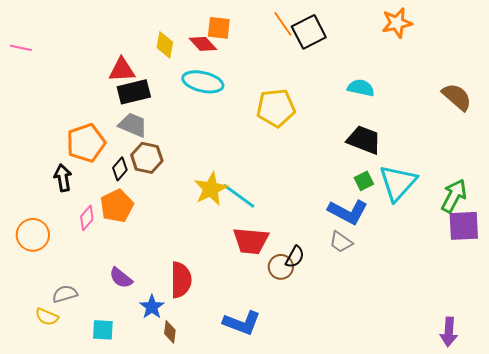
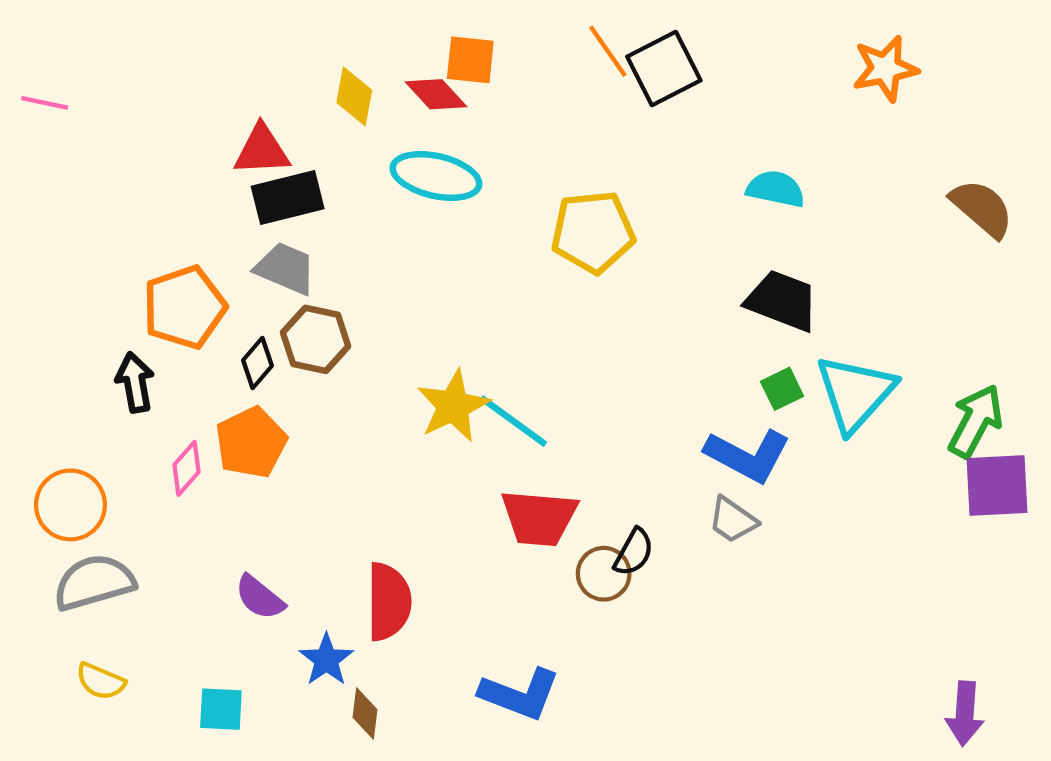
orange star: (397, 23) -> (885, 68), moved
gray semicircle: (65, 294) -> (94, 582), moved, size x1.5

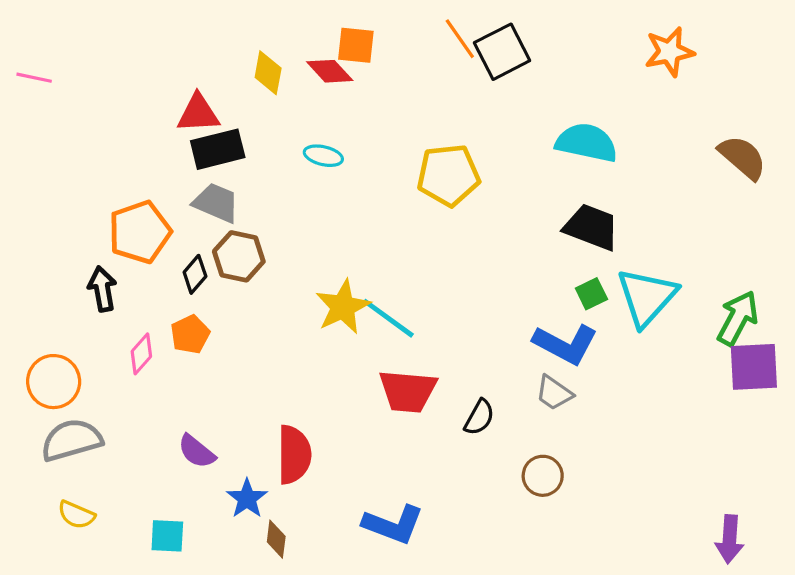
cyan ellipse: (436, 176) -> (323, 156), moved, size x0.6
cyan semicircle: (776, 189) -> (587, 143), size x1.4
orange pentagon: (251, 443) -> (190, 334), size x0.7
brown circle: (604, 574) -> (543, 476), moved

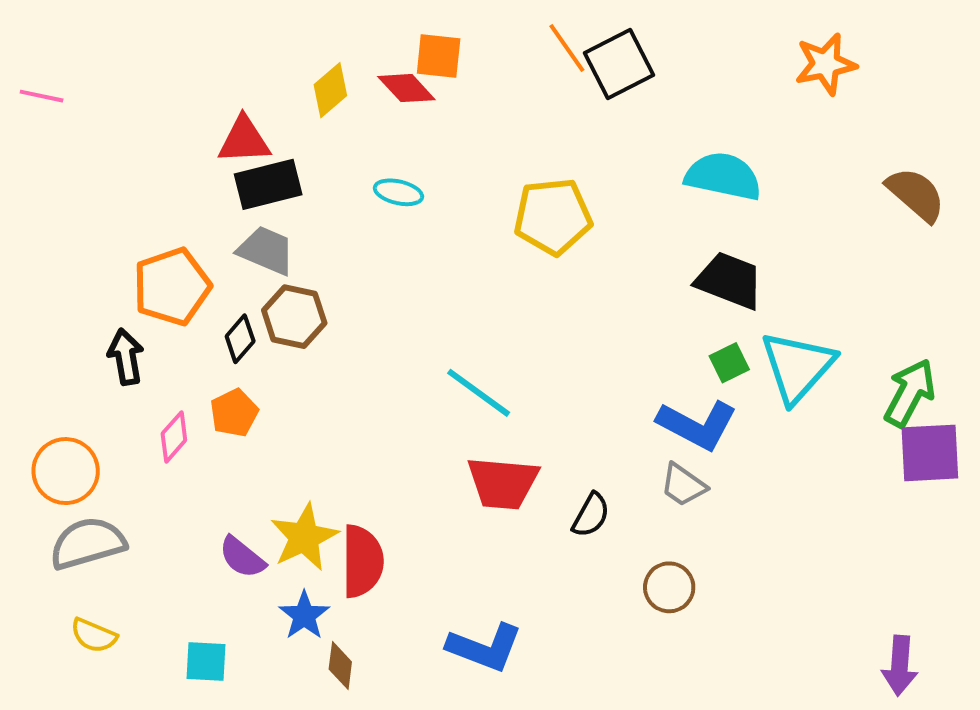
yellow diamond: (268, 73) -> (330, 90), turned 39
yellow star: (343, 307) -> (304, 537), moved

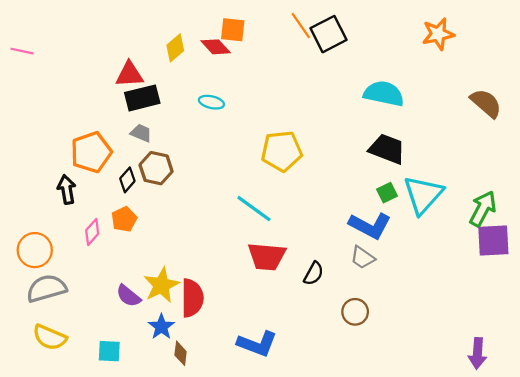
yellow pentagon: (553, 216) -> (282, 151), moved
gray trapezoid: (266, 250) -> (141, 133), size x0.7
yellow semicircle: (94, 635) -> (50, 337), size x1.4

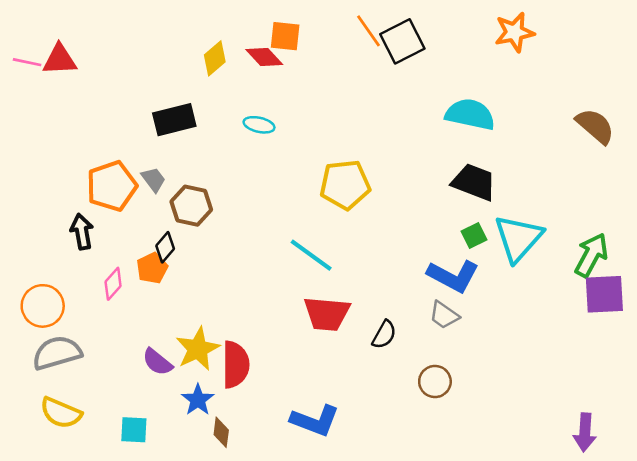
orange star: (438, 34) -> (514, 32), moved
red triangle: (129, 74) -> (60, 60), moved
gray trapezoid: (141, 133) -> (153, 180), moved, turned 30
black diamond: (127, 180) -> (165, 247), moved

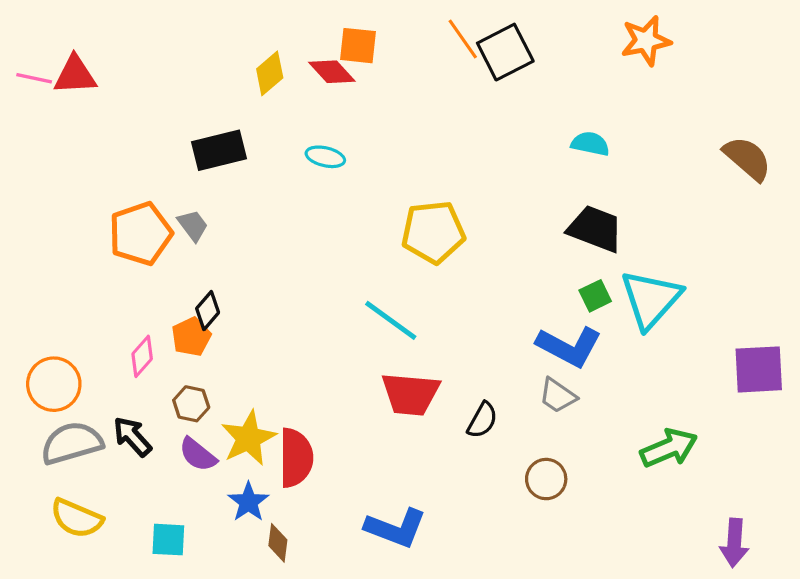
cyan semicircle: (470, 114) -> (590, 144), size x0.6
brown hexagon: (191, 206) -> (191, 404), moved, size x0.7
black arrow: (82, 232) -> (132, 437), moved, turned -32
green arrow: (591, 255) -> (669, 448), moved, turned 39

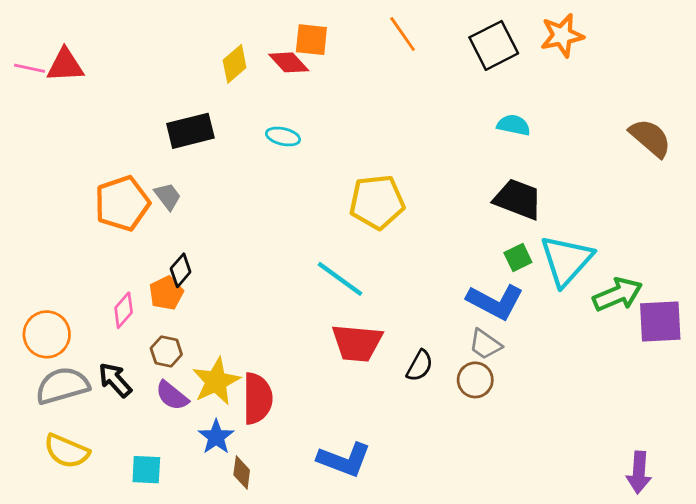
black square: (505, 52) -> (494, 45), moved
green arrow: (669, 448) -> (618, 295), moved
brown circle: (546, 479) -> (475, 380), moved

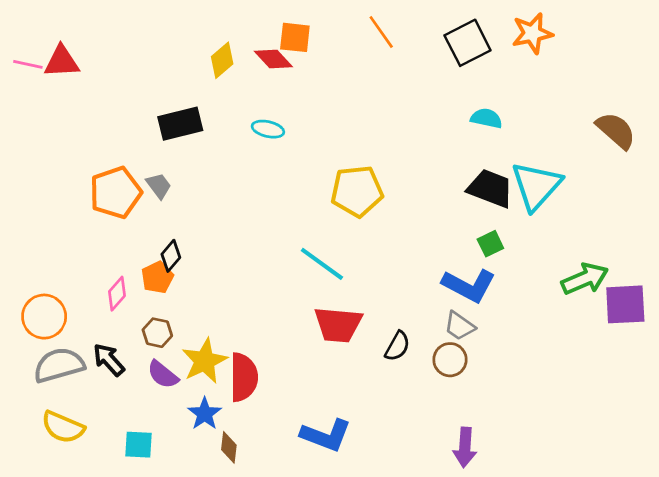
cyan triangle: (566, 260) -> (536, 186), moved
purple arrow: (639, 472) -> (465, 447), moved

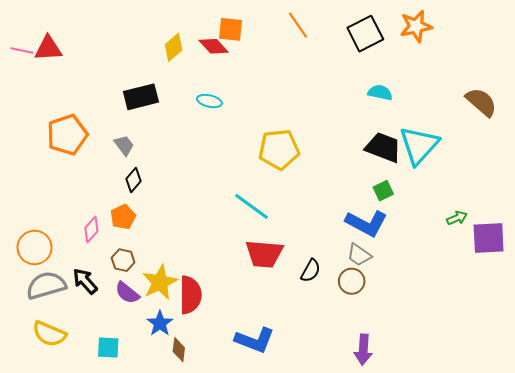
orange pentagon: (116, 192) -> (67, 135), moved
black diamond: (171, 256) -> (134, 180), moved
green arrow: (585, 279) -> (457, 218), size x0.6

